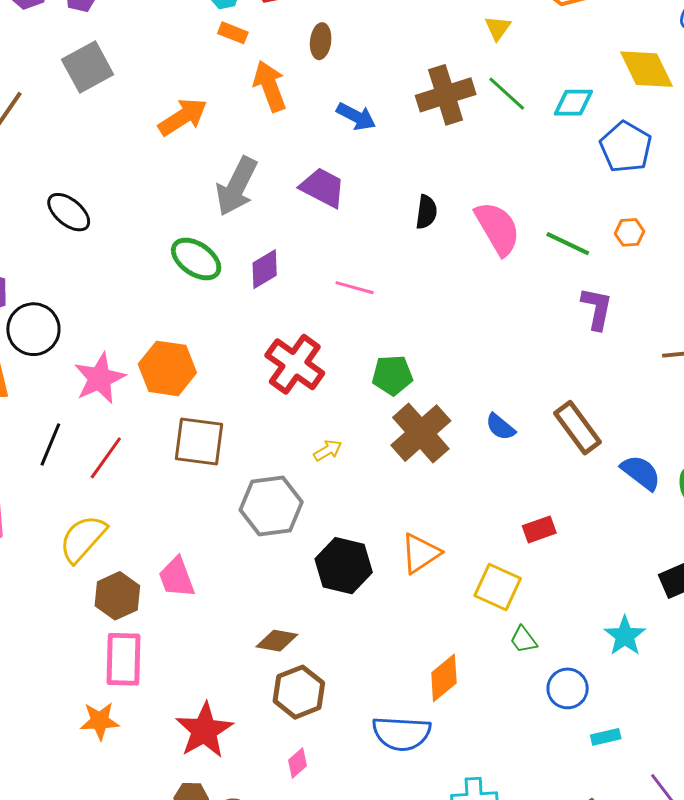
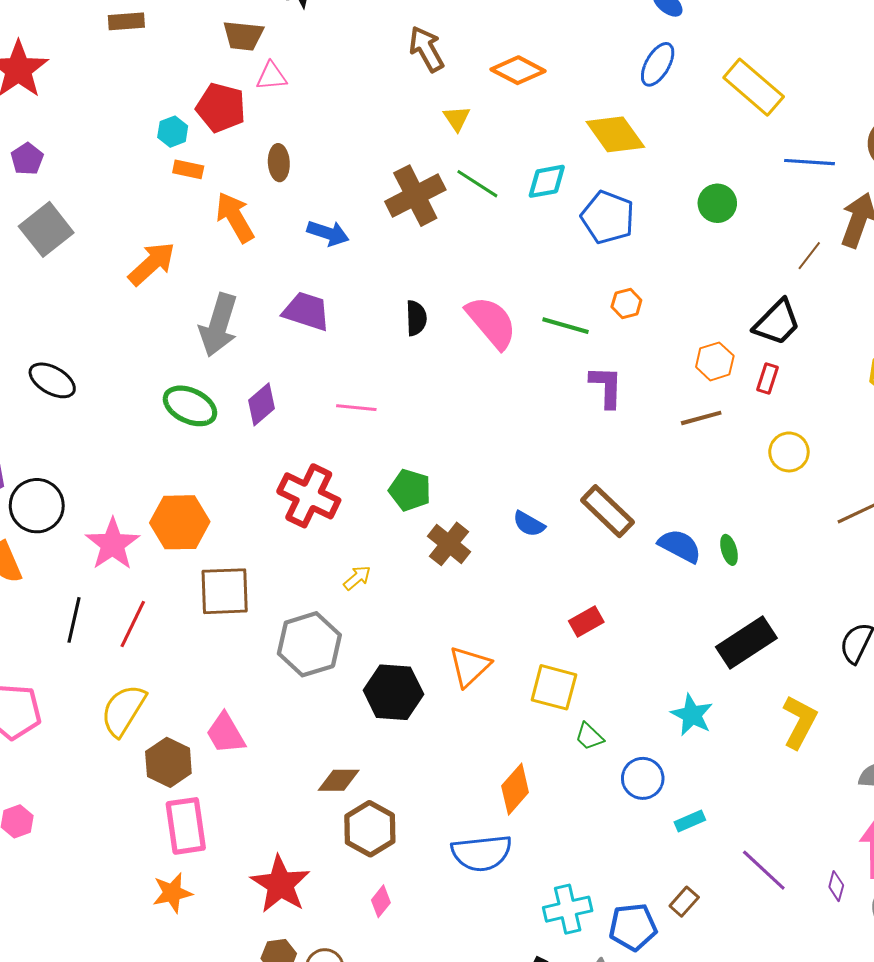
green pentagon: (392, 375) -> (410, 490), turned 30
brown cross: (421, 433) -> (449, 544), size x0.7

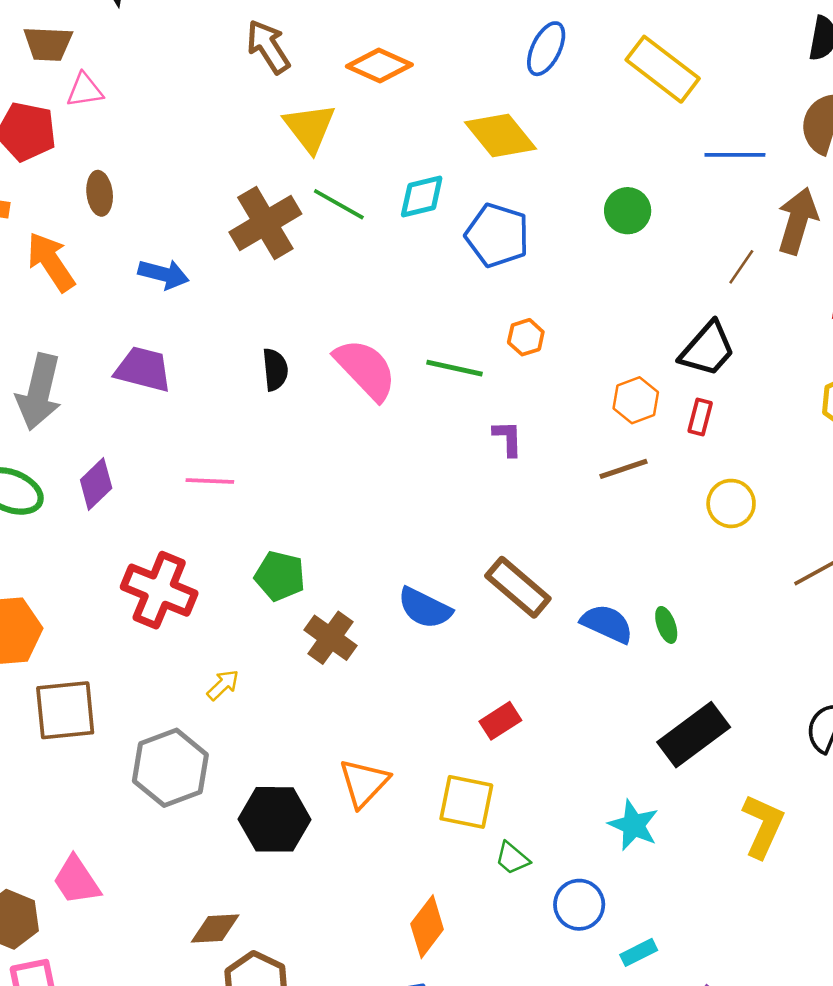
yellow triangle: (457, 118) -> (310, 128), size x1.6
purple L-shape: (606, 387) -> (508, 438), size x0.7
blue semicircle: (529, 524) -> (425, 608), size x1.4

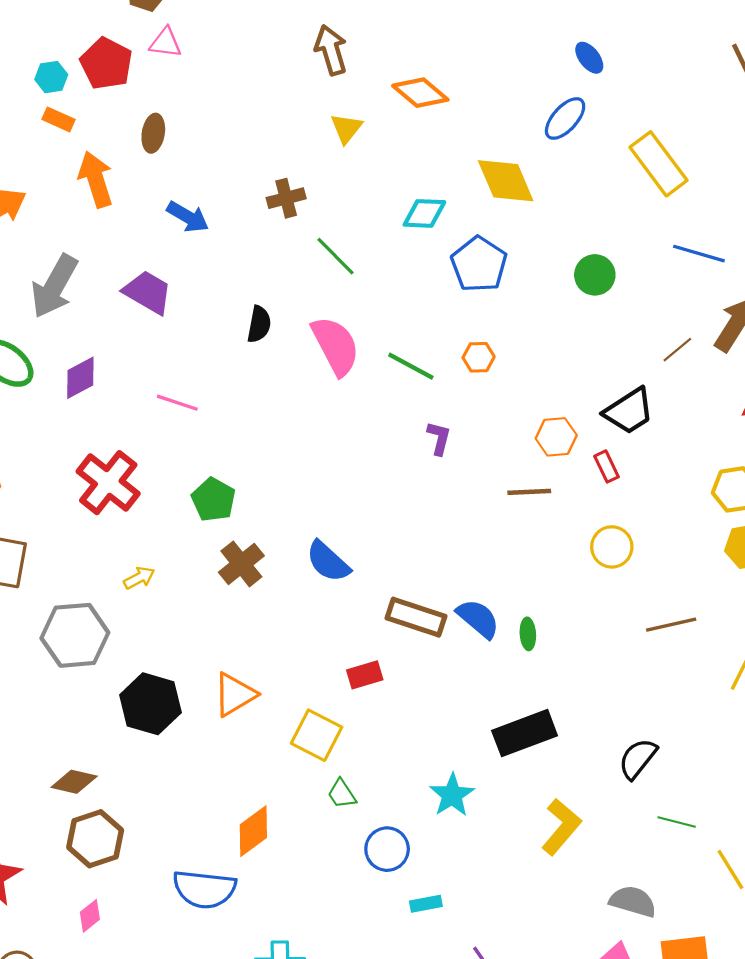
yellow triangle: (310, 128) -> (346, 128), size x0.7
green line: (339, 204) -> (336, 256), moved
brown cross: (265, 223) -> (286, 198), size x0.6
red rectangle: (700, 417) -> (606, 466), turned -56
brown rectangle: (518, 587) -> (416, 617), moved, turned -38

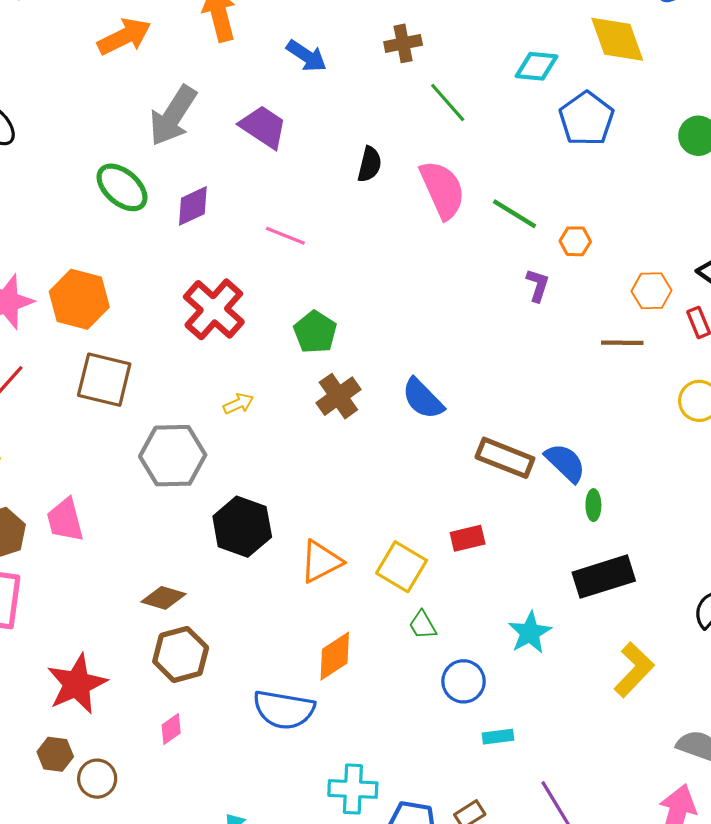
orange hexagon: (479, 357) -> (575, 241), moved
green ellipse: (528, 634) -> (593, 505), moved
red rectangle: (365, 675) -> (468, 538), moved
orange triangle: (235, 694) -> (321, 562), moved

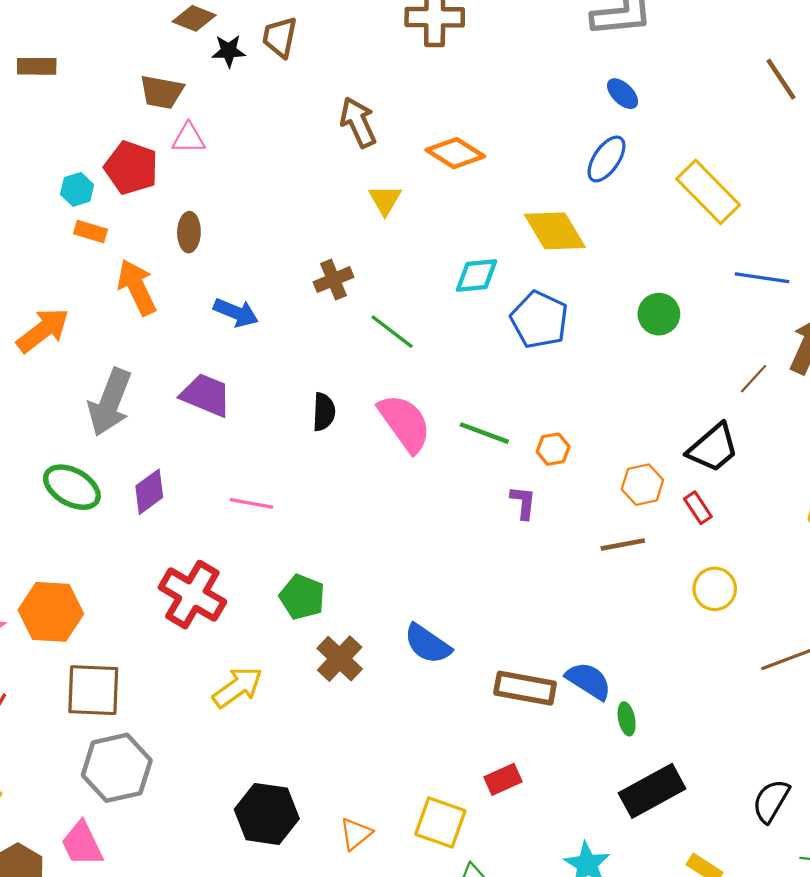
yellow arrow: (238, 404) -> (237, 687), size x1.6
gray hexagon: (173, 456) -> (117, 768), moved
orange triangle: (321, 562) -> (356, 834), size x0.7

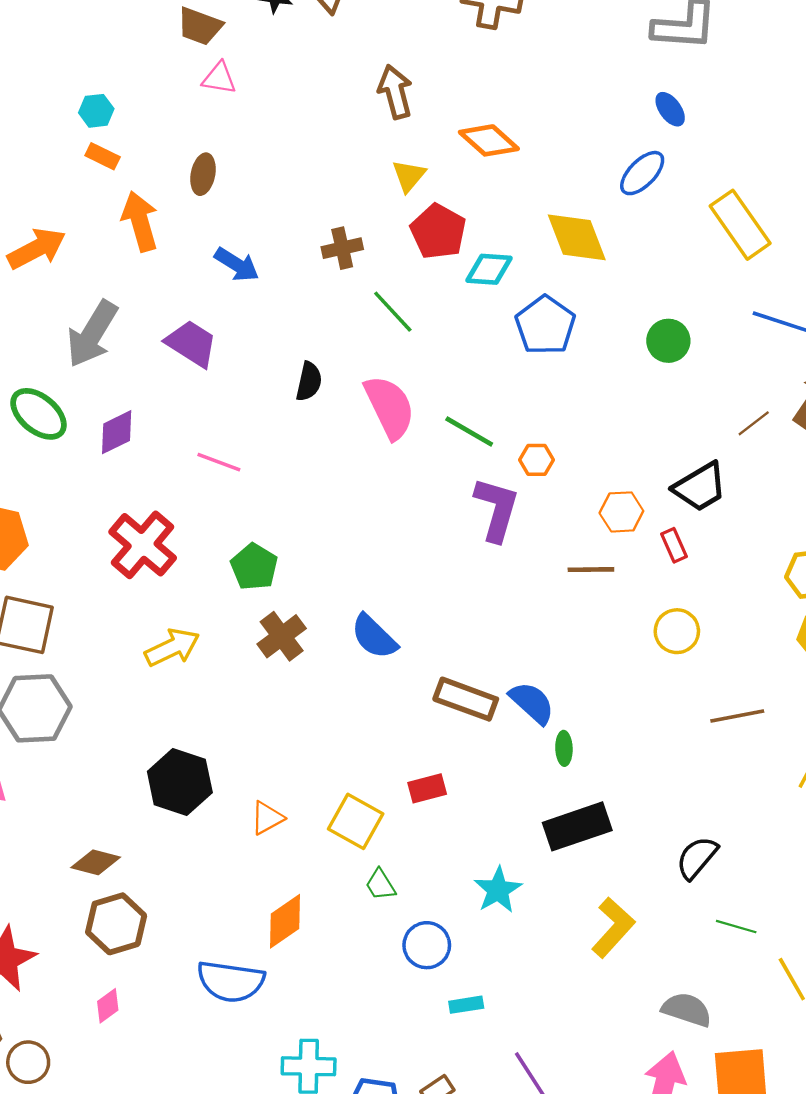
red pentagon: (131, 168) -> (438, 232), moved
purple L-shape: (523, 502) -> (497, 509), size x1.8

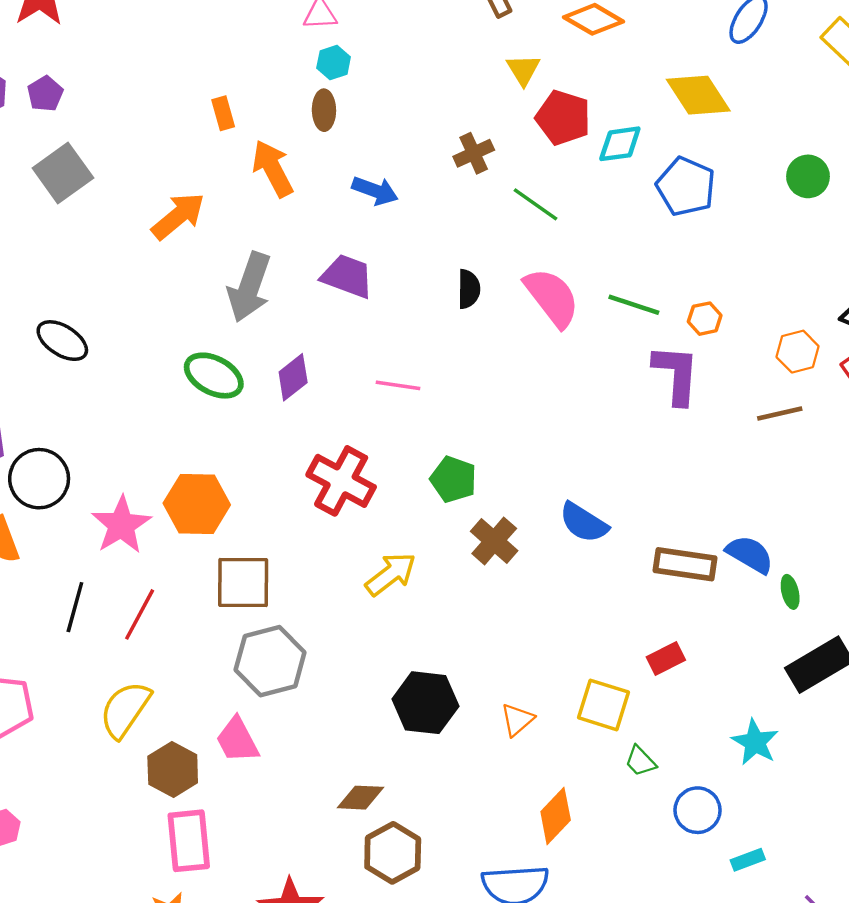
cyan hexagon: (96, 111) -> (334, 62), moved
orange rectangle: (103, 156) -> (223, 113), turned 60

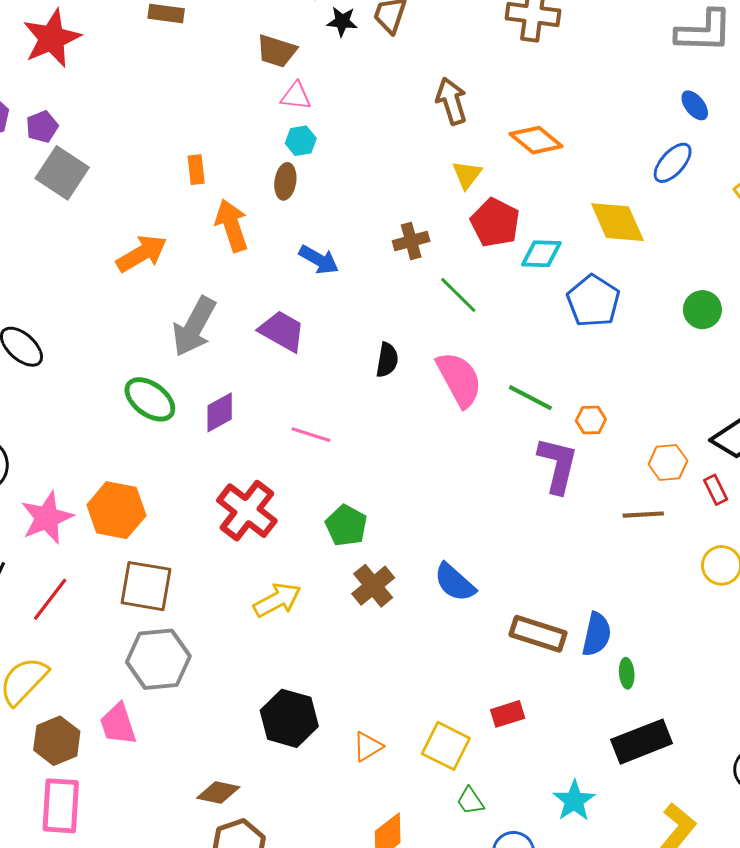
gray square: (63, 173) -> (62, 173), moved, turned -30
blue semicircle: (750, 554) -> (597, 634), turned 63

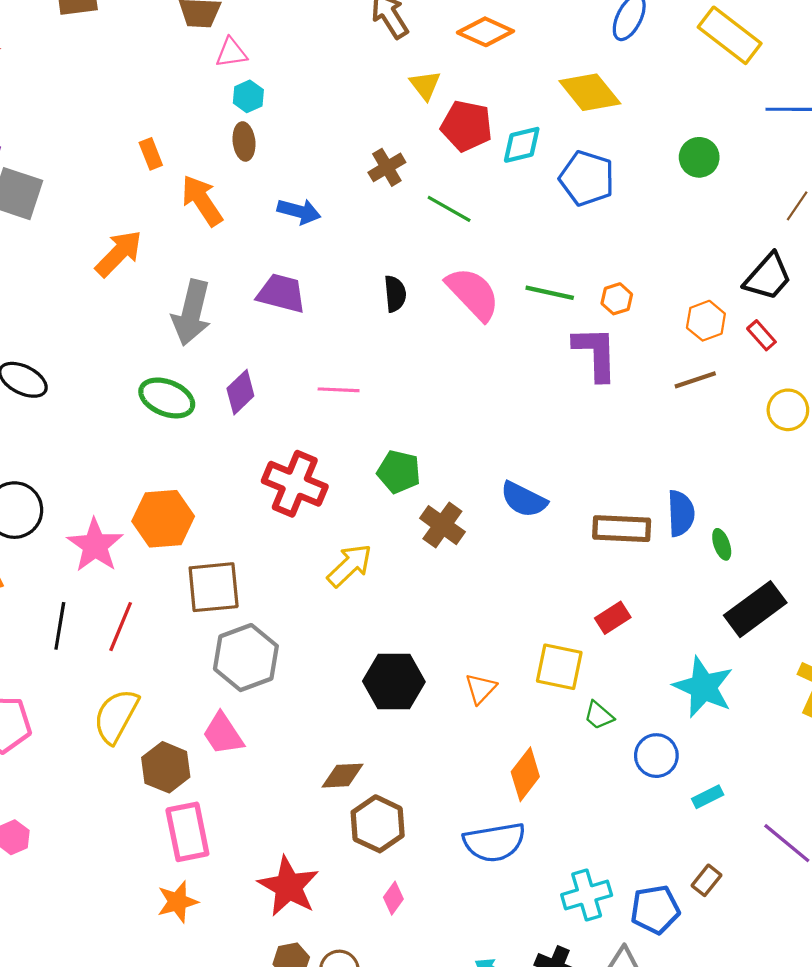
cyan star: (574, 801) -> (703, 687), size x1.4

